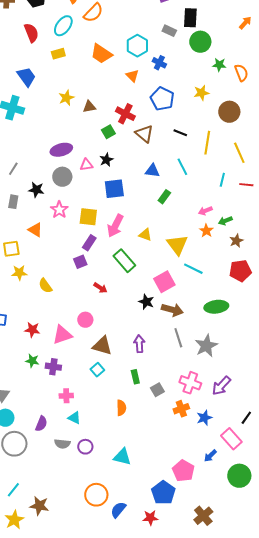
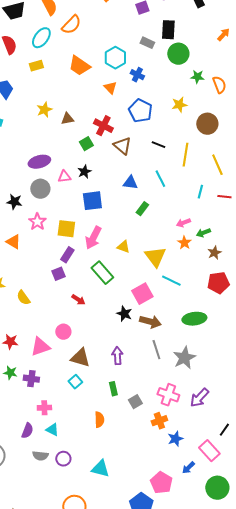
blue star: (204, 418) -> (175, 439), moved
purple semicircle: (41, 424) -> (27, 431), moved

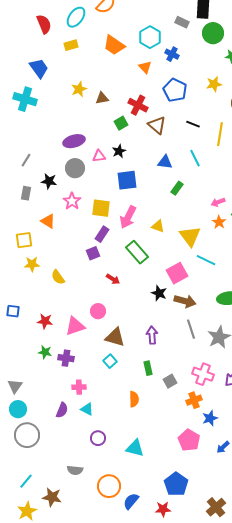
gray semicircle: (40, 456) -> (75, 470), moved
pink pentagon: (161, 483) -> (189, 440), moved

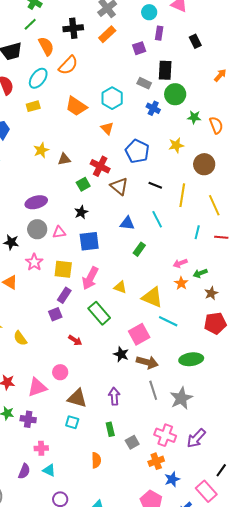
blue cross: (172, 54) -> (153, 108), moved
pink triangle: (99, 156) -> (59, 232), moved
yellow triangle: (190, 236) -> (152, 297), turned -30
cyan square: (110, 361) -> (72, 422), turned -32

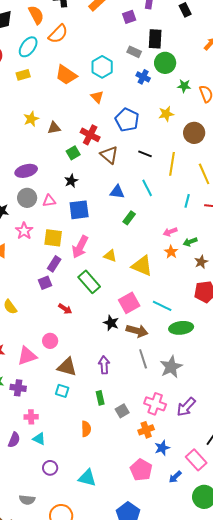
cyan line: (168, 321) -> (162, 306), moved

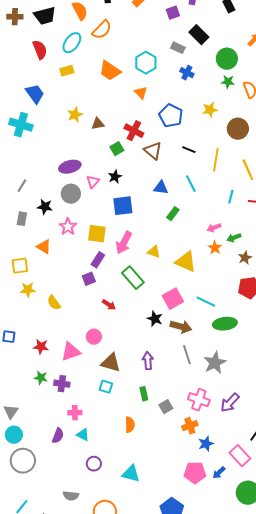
black rectangle: (155, 39) -> (199, 35), turned -48
green circle: (165, 63) -> (227, 59), moved
pink triangle: (49, 201) -> (93, 182), moved, turned -40
pink pentagon: (141, 470) -> (195, 473), moved, turned -30

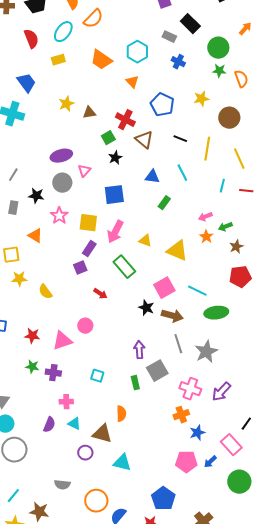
black star: (115, 177) -> (115, 158), moved
brown triangle: (111, 363) -> (102, 434), moved
gray square: (166, 407) -> (157, 371), moved, size x1.5

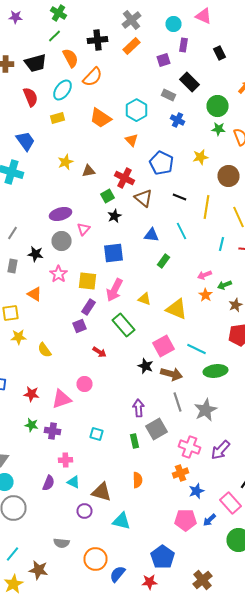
orange semicircle: (121, 414) -> (138, 480), moved

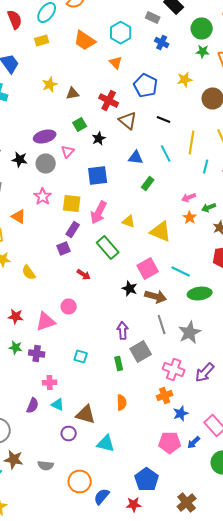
green square: (108, 196) -> (80, 124), moved
yellow line: (206, 207) -> (192, 142), moved
black star: (36, 254) -> (20, 160), moved
brown star: (38, 570) -> (14, 460), moved

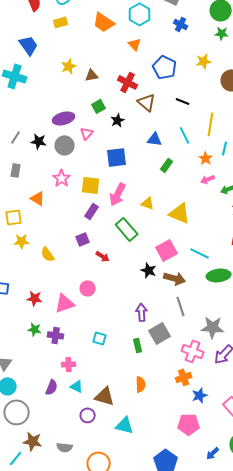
orange star: (190, 218) -> (206, 158), moved
purple square: (64, 248) -> (83, 239), moved
gray star: (190, 332) -> (213, 327), moved, turned 30
blue arrow: (194, 442) -> (213, 453), moved

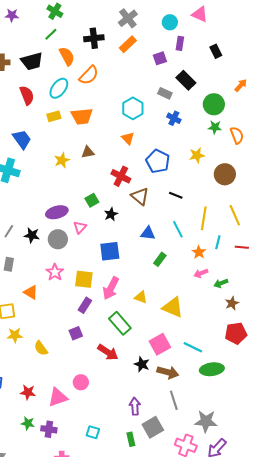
orange trapezoid: (104, 22) -> (82, 116), moved, turned -40
brown triangle: (92, 75) -> (88, 152), moved
red arrow: (103, 256) -> (108, 352), moved, size x1.5

